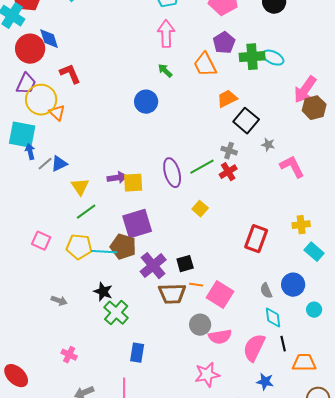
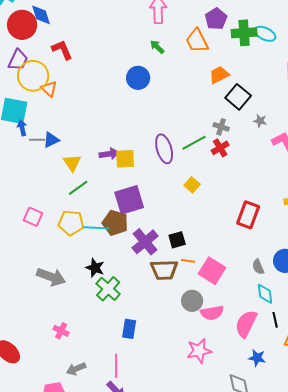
gray line: (45, 164) -> (37, 140), turned 42
gray arrow: (59, 301) -> (51, 277), size x1.8

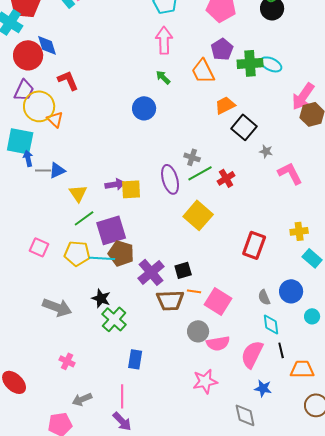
gray cross: (221, 127) -> (192, 157), moved
yellow square: (192, 185) -> (198, 215), size x1.8
purple square: (129, 200) -> (111, 230), moved

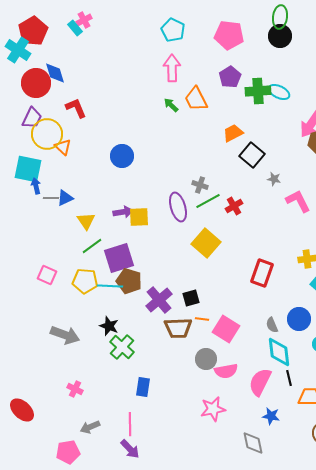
orange trapezoid: (203, 71) -> (196, 99), moved
blue circle: (144, 108) -> (122, 156), moved
cyan diamond: (271, 324) -> (279, 352), size x1.4

